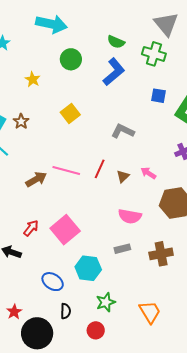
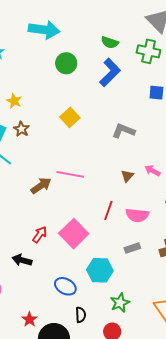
yellow star: (33, 79) -> (14, 101), moved
red line: (100, 169) -> (108, 210), moved

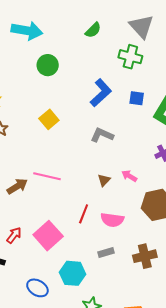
green semicircle: (110, 42) -> (93, 30), moved, turned -66
blue L-shape: (110, 72) -> (101, 93), moved

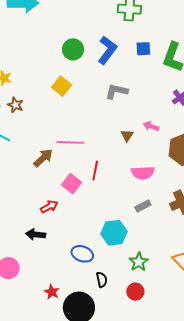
green circle: (48, 65) -> (73, 49), moved
red line: (84, 214) -> (95, 171), moved
red arrow: (14, 235) -> (49, 207), turned 36
pink square: (48, 236) -> (72, 184), moved, size x0.7

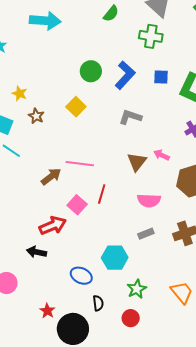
brown star: (15, 105) -> (36, 116), moved
brown triangle: (127, 135) -> (137, 162), size x1.5
red arrow: (49, 207) -> (53, 226), size x1.5

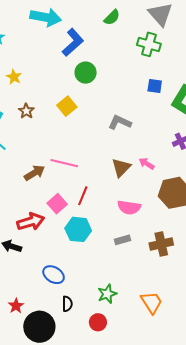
blue L-shape: (125, 75) -> (73, 42), moved
yellow star: (20, 94) -> (14, 77), moved
cyan hexagon: (115, 258) -> (78, 229), moved

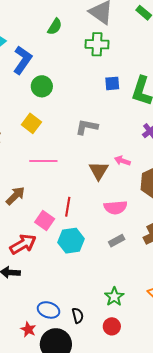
pink line: (64, 163) -> (43, 161), moved
blue ellipse: (54, 275) -> (49, 310), moved

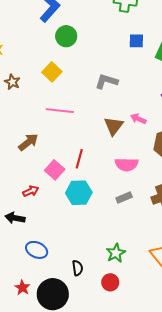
red arrow: (23, 244) -> (31, 191), size x0.6
blue ellipse: (49, 310) -> (37, 250), moved
red star: (28, 329) -> (22, 288), moved

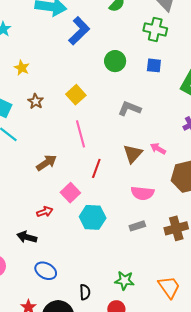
green circle: (66, 36) -> (115, 61), moved
blue square: (136, 41) -> (154, 65), moved
pink line: (60, 111) -> (80, 134), turned 64
red line: (79, 159) -> (96, 168), moved
green star: (116, 253) -> (124, 281), turned 30

